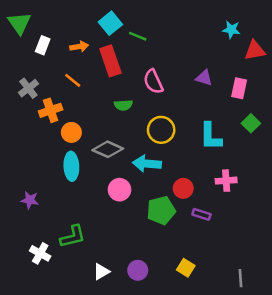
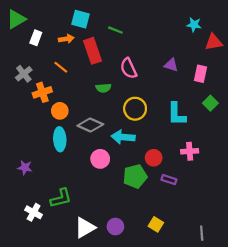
green triangle: (19, 23) -> (16, 19), turned 35
cyan square: (110, 23) -> (81, 19), moved, turned -36
white triangle: (101, 272) -> (85, 228), size x1.5

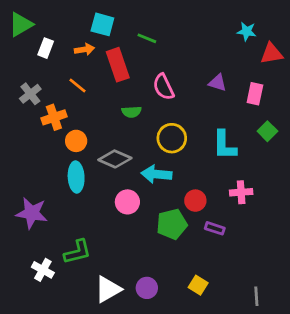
purple star: (25, 168) -> (32, 213), size x1.6

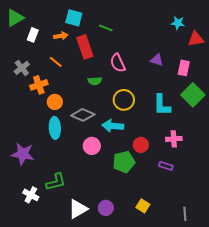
green square: (267, 131) -> (193, 95), size x1.6
purple rectangle: (215, 228) -> (166, 166), moved

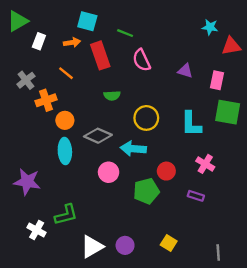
pink semicircle: (118, 63) -> (142, 60), moved
green square: (193, 95) -> (228, 112), turned -35
pink cross: (174, 139) -> (205, 164), turned 35

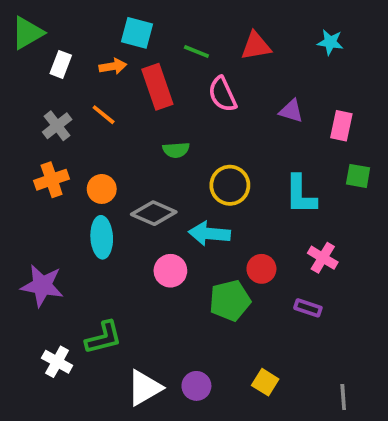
red triangle: (231, 46) -> (256, 46), moved
gray cross: (26, 80) -> (57, 126), moved
orange cross: (46, 100) -> (52, 180), moved
green square: (228, 112) -> (358, 176), size x0.6

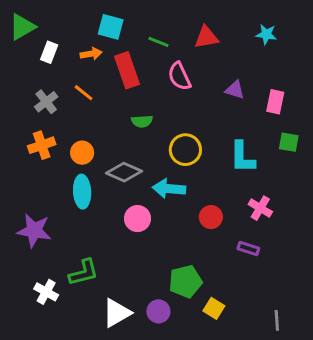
green pentagon: (230, 300) -> (185, 281), moved

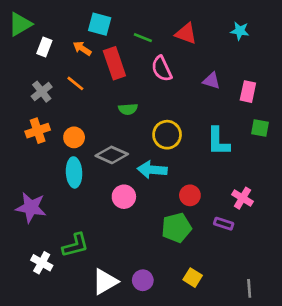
red triangle: (206, 37) -> (186, 34), turned 30
orange arrow: (91, 54) -> (82, 48), turned -138
pink cross: (260, 208) -> (243, 198), moved
green pentagon: (185, 281) -> (176, 228), moved

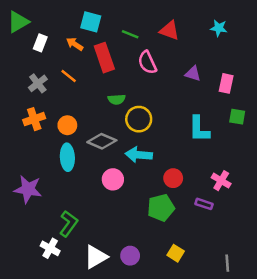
yellow circle: (167, 135) -> (139, 119), moved
green L-shape: (75, 245) -> (69, 224), turned -40
white cross: (42, 263) -> (50, 248), moved

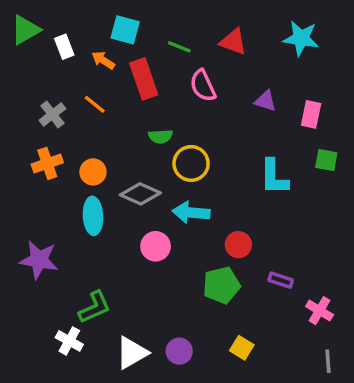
cyan star: (219, 28) -> (301, 38), size x1.5
white rectangle: (40, 43) -> (64, 47), moved, turned -42
pink cross: (221, 181) -> (320, 311), moved
green L-shape: (69, 224) -> (95, 307), turned 30
gray line: (227, 263) -> (328, 361), moved

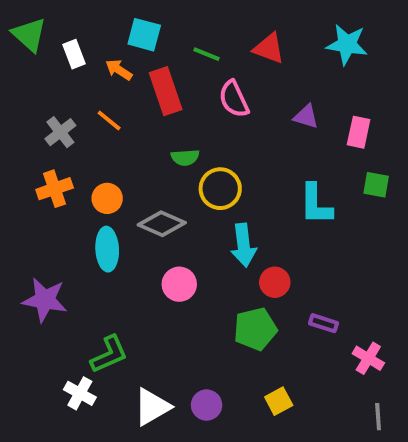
green triangle: (25, 30) -> (29, 35), turned -48
cyan arrow: (191, 212) -> (244, 245), moved, turned -102
yellow square: (242, 348) -> (279, 401), turned 30

